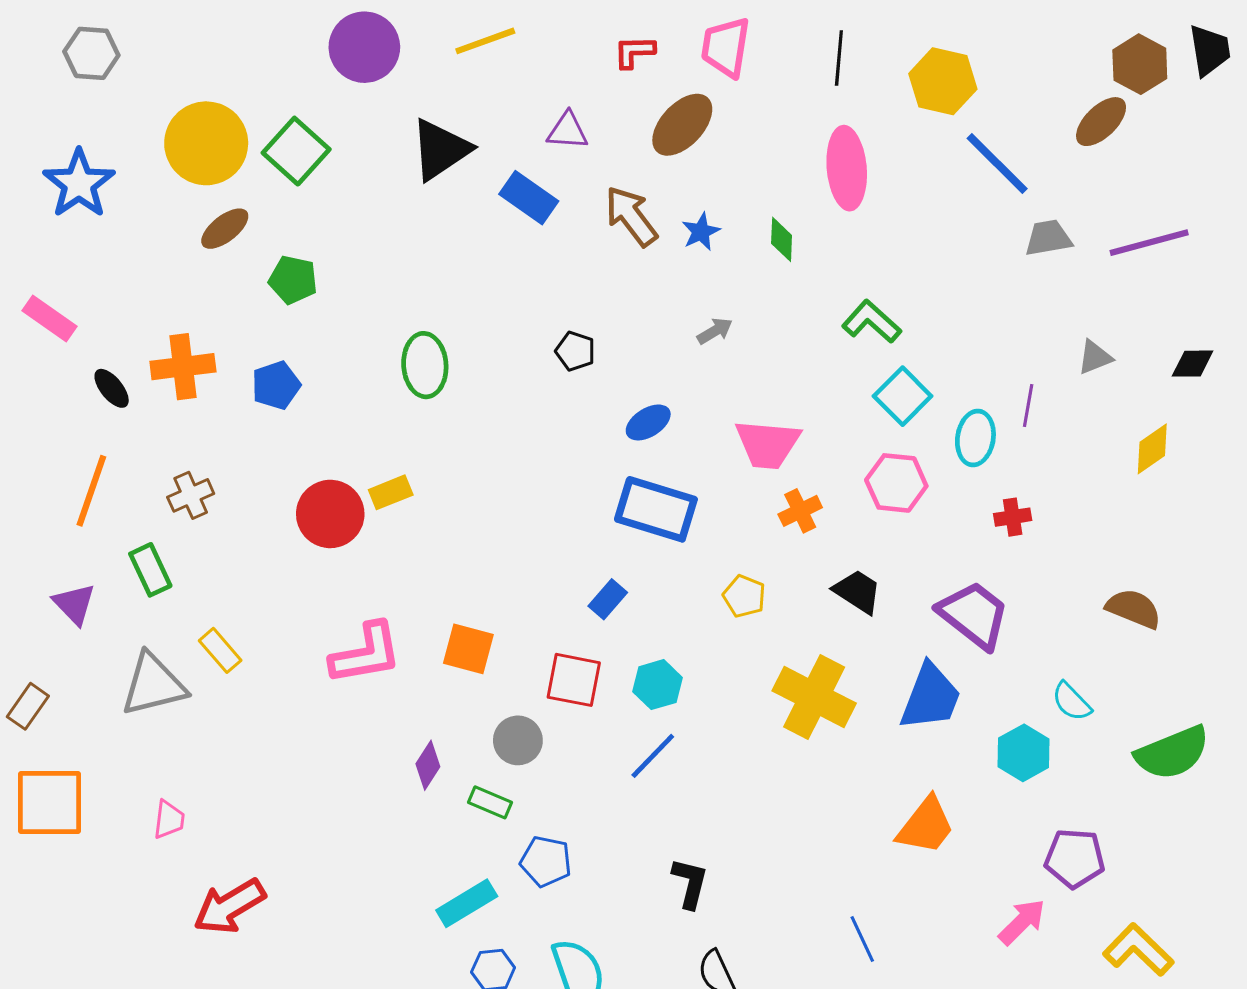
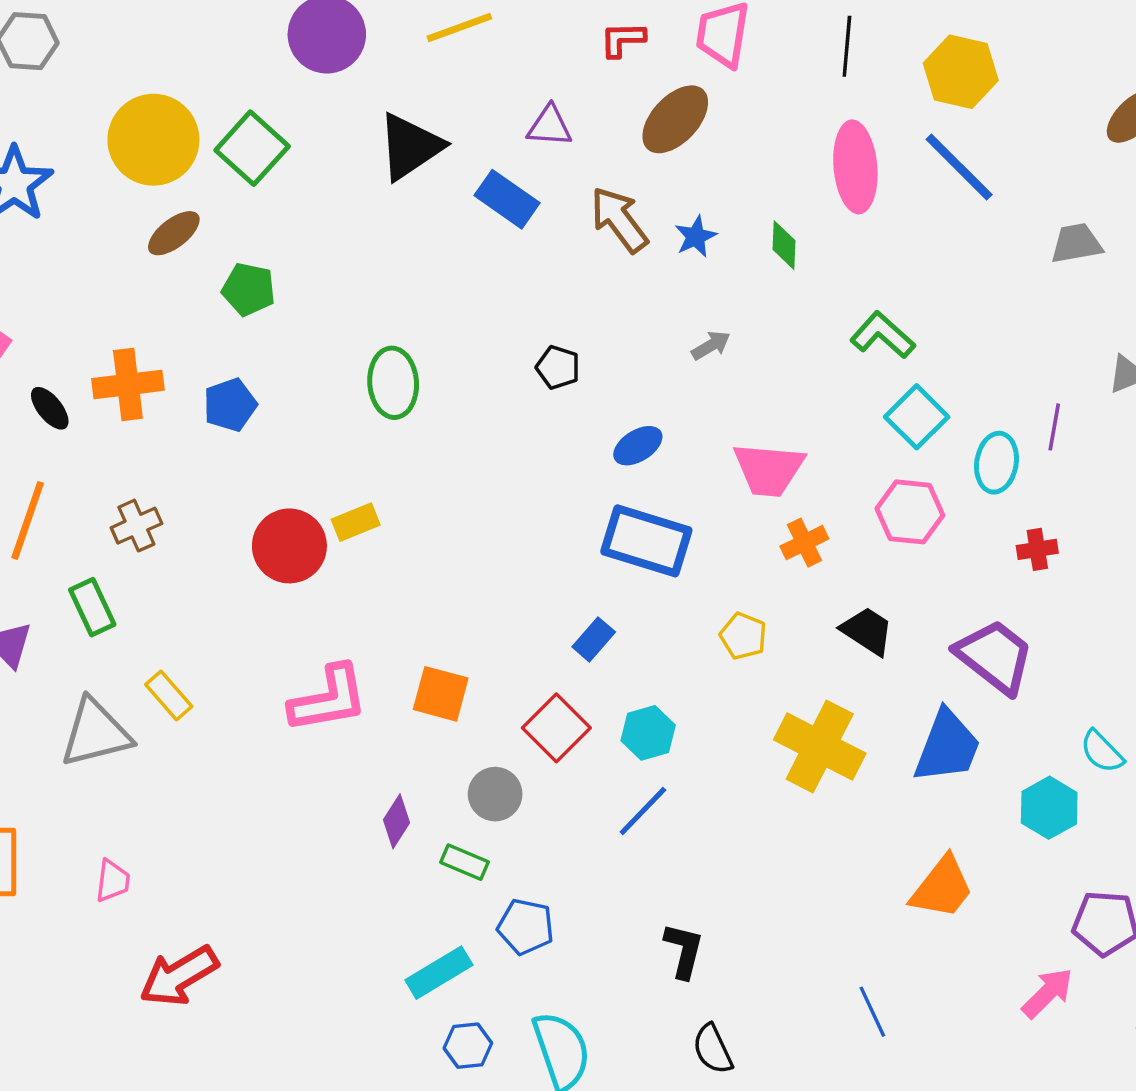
blue line: (997, 163) -> (959, 167), moved
red square: (574, 680) -> (556, 728), turned 34

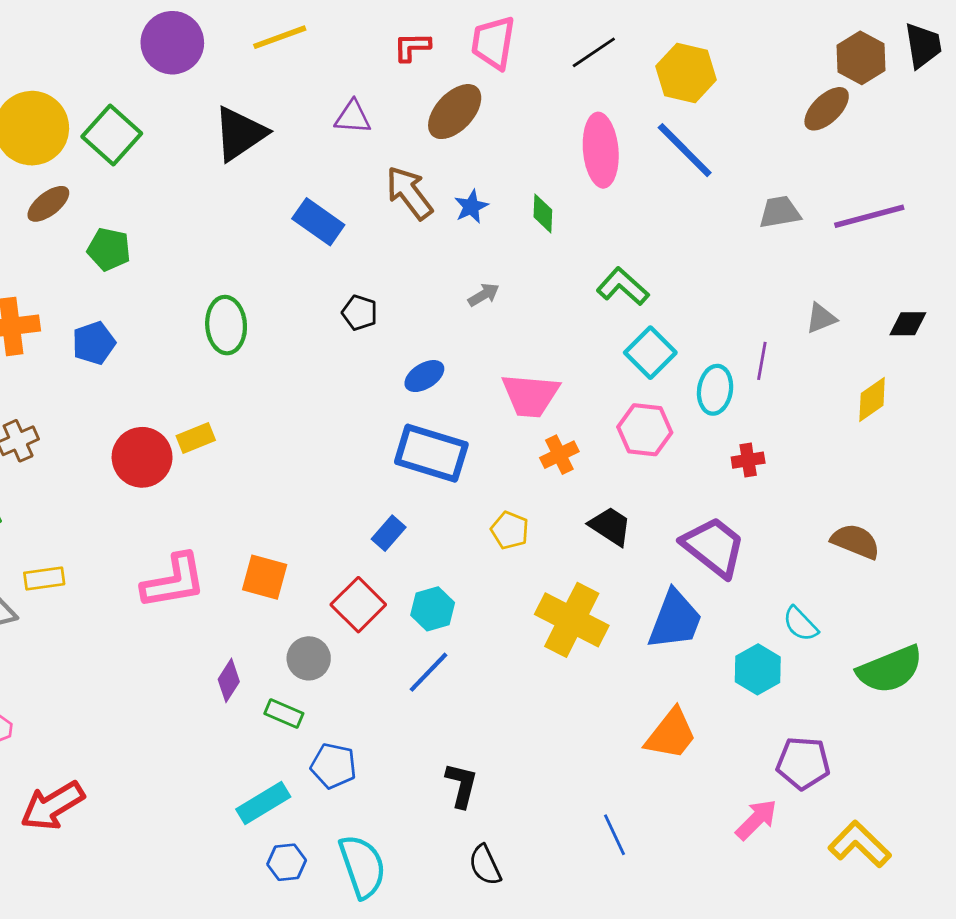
black line: (847, 46) -> (594, 52), turned 51
blue rectangle: (507, 199) -> (318, 222), moved
yellow rectangle: (169, 696) -> (44, 579), turned -57

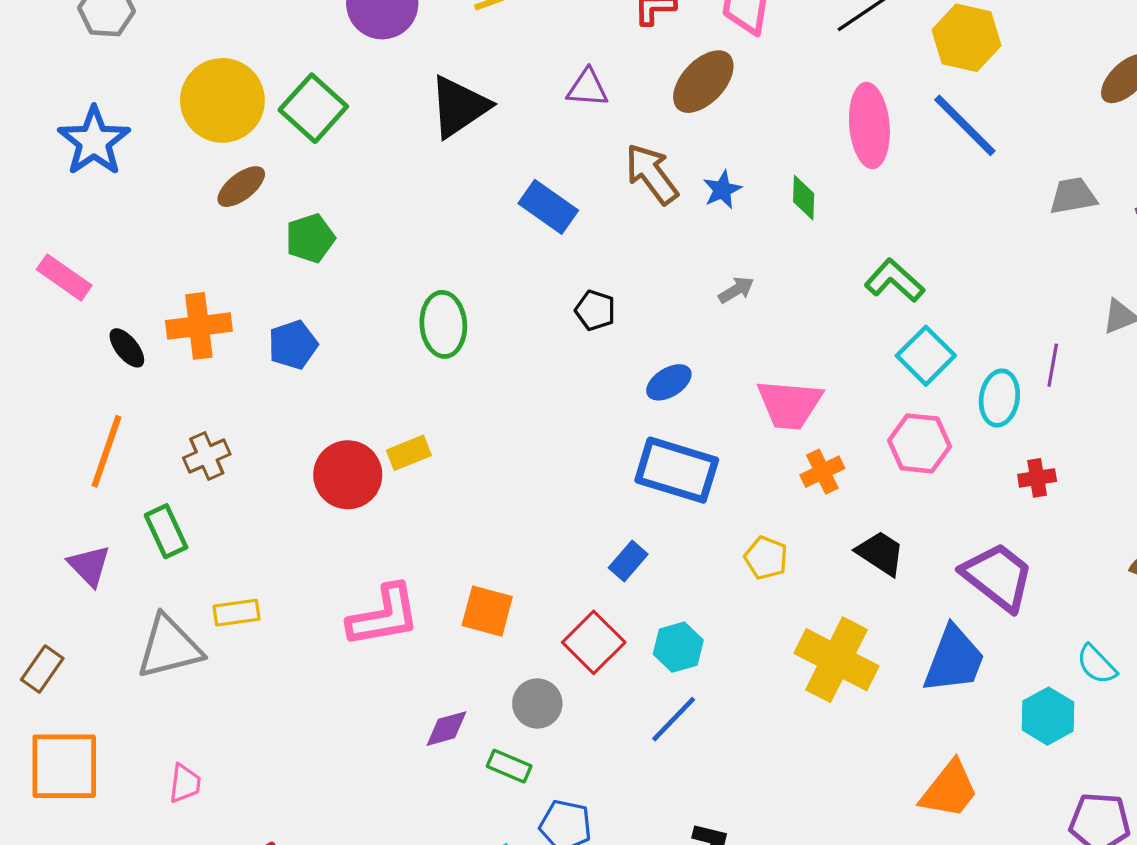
green pentagon: (109, 249) -> (310, 238), turned -30
purple diamond: (229, 680) -> (446, 729), turned 42

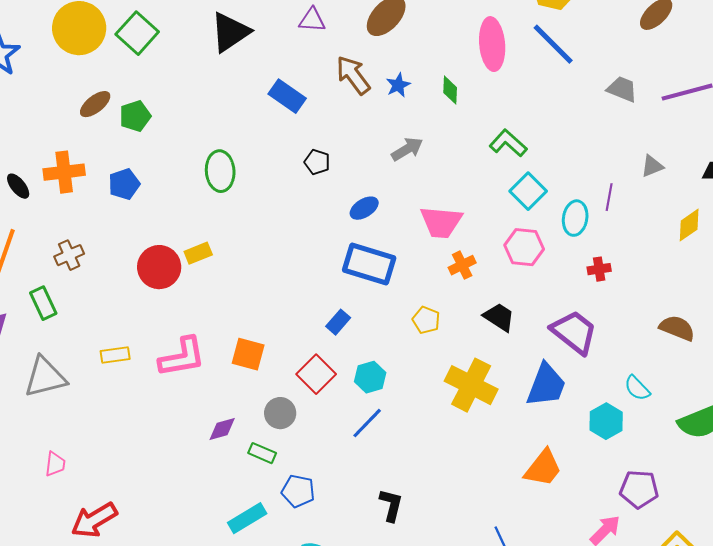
brown ellipse: (241, 187) -> (95, 104), moved
gray trapezoid: (1073, 196) -> (622, 89), turned 32
gray arrow: (736, 290) -> (407, 149), size x1.4
yellow rectangle: (237, 613) -> (115, 355), moved

